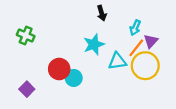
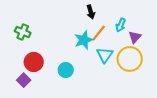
orange line: (136, 48) -> (99, 33), moved
cyan triangle: (117, 61) -> (105, 55), turned -48
red circle: (59, 69) -> (34, 62), moved

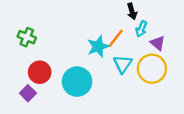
black arrow: (91, 12) -> (132, 11), moved
purple triangle: (135, 37) -> (158, 43), turned -32
cyan circle: (66, 70) -> (77, 82), size x1.6

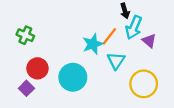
cyan arrow: (141, 29) -> (134, 27), size x1.5
yellow circle: (152, 69) -> (144, 84), moved

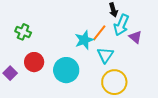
yellow circle: (144, 84) -> (114, 82), moved
purple square: (26, 88) -> (10, 73), moved

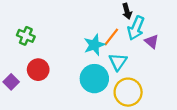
cyan circle: (66, 70) -> (94, 79), moved

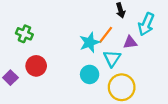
cyan arrow: (136, 28) -> (146, 24), moved
purple triangle: (152, 42) -> (130, 42), moved, turned -48
cyan circle: (94, 79) -> (90, 74), size x0.7

